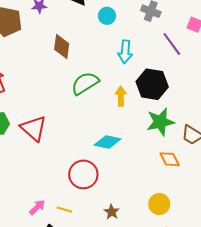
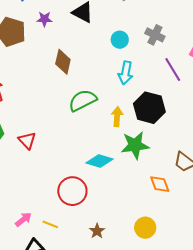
cyan circle: (107, 16) -> (120, 40), moved
green star: (160, 122) -> (135, 145), moved
red triangle: (34, 128) -> (27, 140), size x0.7

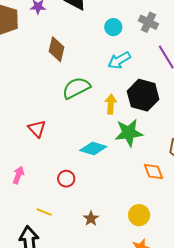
cyan arrow: (126, 73) -> (119, 60), turned 50
red triangle: (27, 140) -> (37, 129), moved
red circle: (72, 191) -> (66, 179), size x0.6
pink arrow: (23, 219) -> (18, 175), moved, turned -30

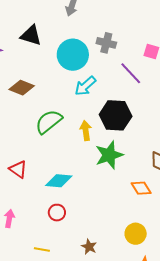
cyan circle: (113, 27) -> (73, 55), size x1.8
brown diamond: (57, 49) -> (22, 88), turned -70
cyan diamond: (93, 149) -> (59, 181), moved

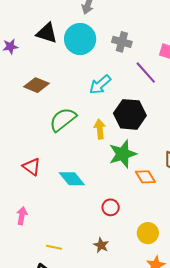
cyan circle: (73, 55) -> (80, 39), moved
cyan diamond: (59, 181) -> (72, 179), turned 44
orange diamond: (141, 188) -> (145, 177), moved
red circle: (57, 213) -> (111, 207), moved

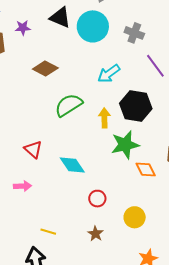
red circle: (111, 207) -> (97, 199), moved
pink arrow: (22, 216) -> (22, 186), moved, turned 72
yellow circle: (148, 233) -> (135, 217), moved

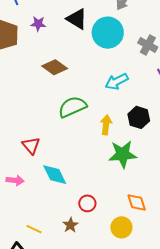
black hexagon: (136, 106) -> (139, 117), size x0.7
cyan diamond: (72, 165) -> (55, 175), moved
orange diamond: (146, 170) -> (137, 203), moved
brown star: (95, 234) -> (70, 225), moved

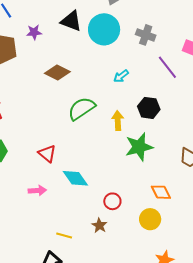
cyan arrow: (117, 81) -> (121, 76), size x0.7

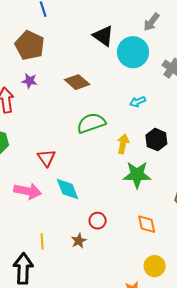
purple star: (34, 32) -> (30, 81), moved
pink arrow: (37, 191) -> (28, 191), size x1.5
yellow circle: (150, 219) -> (155, 266), moved
yellow line: (64, 235) -> (42, 241), turned 56

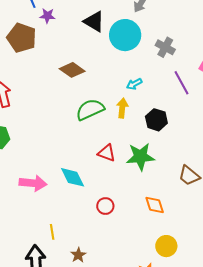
purple star: (30, 81) -> (47, 16), moved
yellow arrow: (123, 144) -> (122, 108), moved
red triangle: (47, 158) -> (107, 153), moved, turned -30
brown star: (79, 241) -> (78, 255), moved

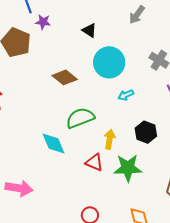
black triangle: (94, 22) -> (89, 30), size x0.7
cyan circle: (125, 35) -> (109, 62), moved
yellow arrow: (122, 108) -> (110, 139), moved
cyan diamond: (73, 177) -> (53, 144), moved

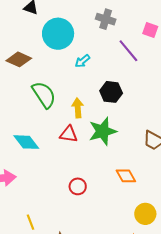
green semicircle: (80, 118) -> (44, 95), turned 92
cyan diamond: (53, 144) -> (26, 142), moved

